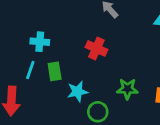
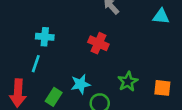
green rectangle: (55, 71) -> (54, 97), moved, turned 42
green star: (127, 89) -> (128, 82), turned -30

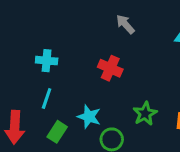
cyan line: (36, 64) -> (47, 98), moved
cyan star: (81, 84) -> (89, 117), turned 30

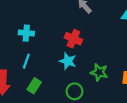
green star: (145, 114) -> (99, 72), turned -30
cyan star: (89, 117) -> (68, 61), moved

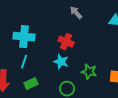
cyan cross: (26, 33) -> (24, 37), size x1.5
green rectangle: (34, 86) -> (31, 84), turned 32

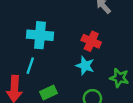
cyan line: (24, 62) -> (30, 66), moved

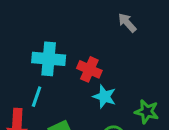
red cross: (91, 41) -> (89, 69), moved

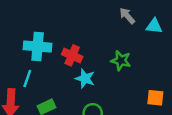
gray arrow: (127, 23) -> (127, 16), moved
green star: (147, 112) -> (121, 61), moved

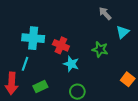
cyan triangle: (154, 26) -> (123, 32), moved, turned -48
orange square: (155, 98) -> (128, 79), turned 32

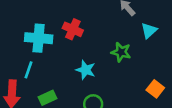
red cross: (61, 45) -> (73, 29), moved

